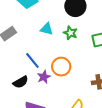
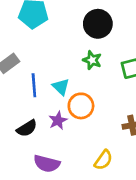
cyan triangle: (47, 29) -> (61, 87), moved, turned 32
blue line: (32, 60) -> (34, 85), moved, turned 36

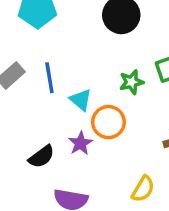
green star: (92, 60) -> (132, 82), moved, turned -30
blue line: (34, 85) -> (49, 78), moved

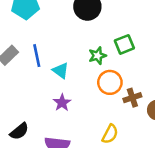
orange circle: (108, 122) -> (110, 82), moved
black semicircle: (41, 157) -> (19, 131), moved

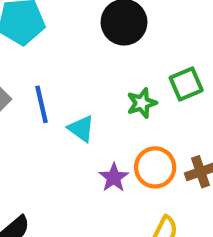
orange circle: (110, 82) -> (155, 167), moved
purple star: (62, 103) -> (114, 178), moved

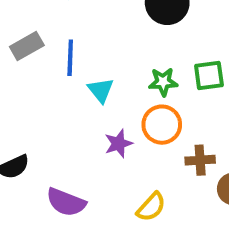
orange circle: (155, 167) -> (162, 125), moved

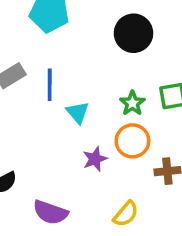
green star: (163, 82) -> (132, 103), turned -30

